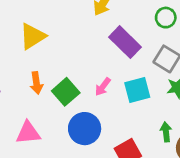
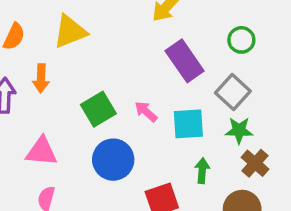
orange arrow: (37, 83) -> (41, 78), moved
pink arrow: (103, 87) -> (146, 112), turned 84
green arrow: (166, 132) -> (202, 171), moved

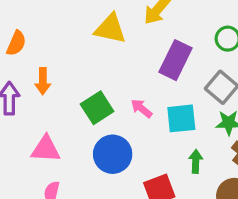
yellow triangle: (70, 31) -> (110, 29), moved, turned 36
purple rectangle: (185, 61) -> (176, 60), turned 63

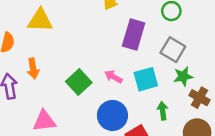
yellow triangle: (110, 29) -> (40, 20), moved
blue circle: (113, 154) -> (112, 115), moved

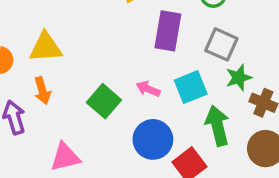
yellow triangle: (40, 20) -> (46, 47), moved
green arrow: (163, 111) -> (217, 126), size x1.6

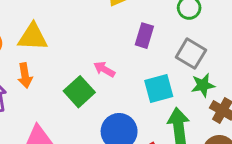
purple rectangle: (168, 31) -> (144, 36), size x0.7
pink arrow: (148, 89) -> (104, 69), moved

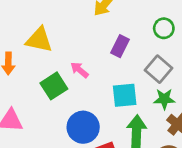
yellow triangle: (33, 37) -> (39, 40), moved

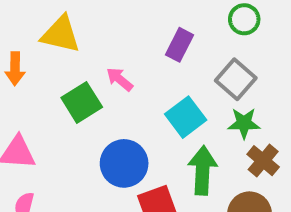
cyan square: (125, 95) -> (186, 117), turned -32

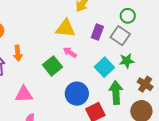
yellow triangle: (61, 34) -> (65, 28), moved
gray square: (236, 79) -> (120, 36), moved
green star: (244, 123) -> (127, 61), moved

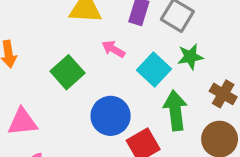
pink arrow: (70, 52) -> (113, 49), moved

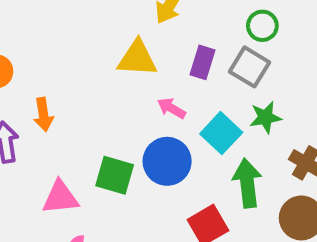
green square: (67, 72) -> (115, 175), moved, turned -32
blue circle: (111, 116) -> (167, 161), moved

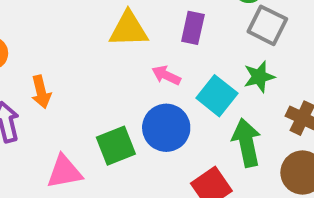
gray square: (250, 67) -> (267, 25), moved
green square: (115, 175) -> (116, 146), turned -33

